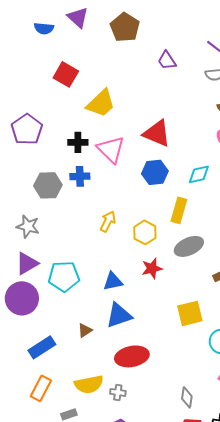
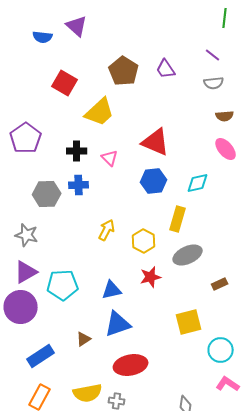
brown pentagon: (125, 27) -> (124, 71), moved
pink triangle: (111, 149) -> (110, 158), size x0.6

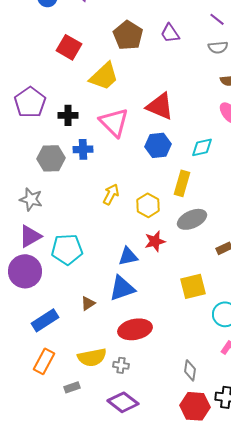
black cross: (77, 151) -> (68, 115), moved
pink triangle: (110, 158) -> (114, 122), size x1.8
blue triangle: (112, 290) -> (128, 256), moved

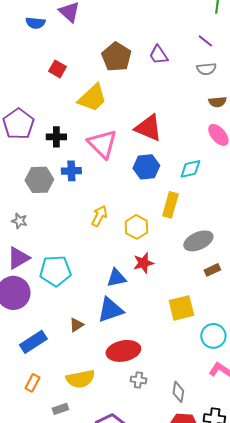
red square: (69, 47) -> (57, 69), size x0.7
gray star: (31, 199) -> (19, 221), size x0.7
gray ellipse: (192, 219) -> (198, 241), moved
orange rectangle: (44, 361) -> (32, 383), size x0.7
gray cross: (121, 365) -> (138, 380), moved

